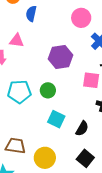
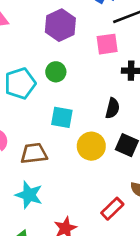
cyan square: (56, 119) -> (62, 117), moved
yellow circle: (45, 158) -> (91, 146), moved

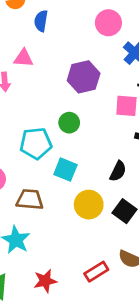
cyan pentagon: (20, 83) -> (36, 143), moved

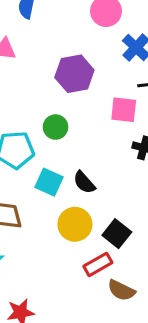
black semicircle: (118, 171) -> (84, 182), moved, turned 110
red rectangle: (96, 272) -> (98, 264), moved

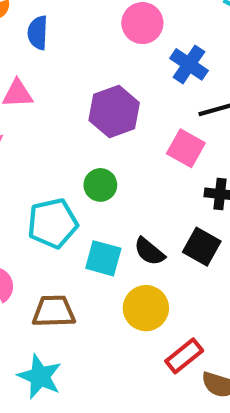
pink square: (124, 110) -> (186, 148), turned 32
black square: (117, 234) -> (202, 247), moved

